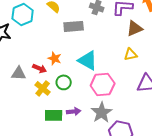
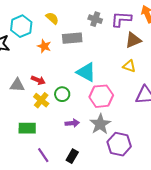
yellow triangle: (131, 54) -> (129, 66), turned 32
orange star: (55, 58) -> (44, 46), moved
green rectangle: (54, 115) -> (27, 128), moved

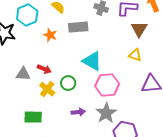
brown triangle: (133, 40) -> (139, 29), turned -36

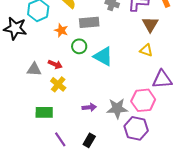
green circle: (68, 83) -> (79, 46), moved
pink hexagon: (107, 85) -> (143, 100), moved
gray star: (106, 113) -> (117, 108), turned 30

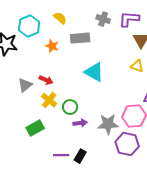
green circle: (79, 46) -> (70, 107), moved
gray triangle: (34, 69) -> (25, 85), turned -42
green rectangle: (44, 112) -> (35, 128), turned -30
purple line: (60, 139) -> (61, 155), moved, turned -56

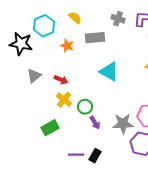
gray triangle: (25, 85) -> (34, 76), moved
purple arrow: (80, 123) -> (95, 123), turned 64

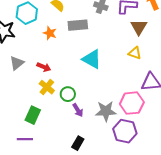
green rectangle: (50, 128) -> (33, 115), turned -36
purple line: (76, 155) -> (25, 139), moved

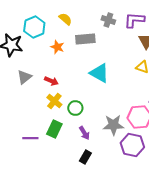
purple arrow: (78, 110) -> (84, 133), moved
green rectangle: (33, 115) -> (54, 129), moved
purple line: (25, 139) -> (30, 138), moved

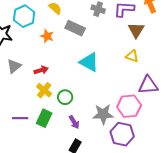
gray rectangle: (85, 39) -> (75, 28), turned 30
red arrow: (51, 81) -> (41, 70), turned -40
purple line: (30, 138) -> (20, 118), moved

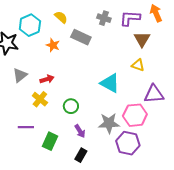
cyan triangle: (89, 62) -> (110, 83), moved
yellow cross: (44, 90) -> (40, 99), moved
green rectangle: (44, 118) -> (50, 141), moved

